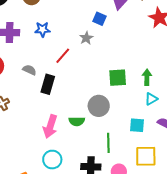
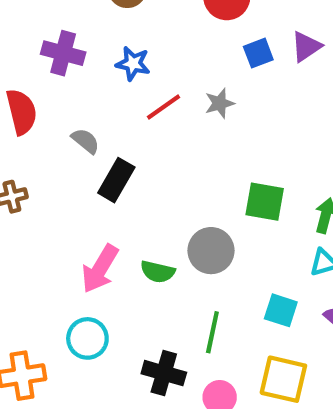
blue square: (100, 19) -> (258, 53), moved, turned 32
red line: (63, 56) -> (163, 107), moved

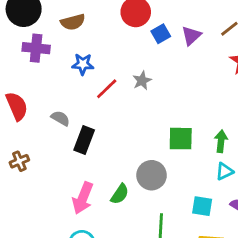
purple cross: (63, 53) -> (36, 48), moved
blue square: (258, 53) -> (161, 34), moved
green semicircle: (158, 272) -> (120, 194), turned -60

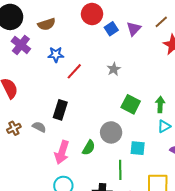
purple cross: (36, 48) -> (21, 45), turned 36
gray star: (142, 81) -> (114, 69), moved
gray semicircle: (60, 118) -> (39, 127), moved
green square: (181, 139) -> (131, 104), turned 30
cyan square: (202, 206) -> (138, 148), moved

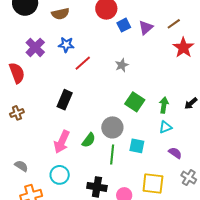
purple cross: (21, 45) -> (35, 47), moved
gray semicircle: (39, 127) -> (21, 166), moved
green line: (120, 170) -> (112, 155), moved

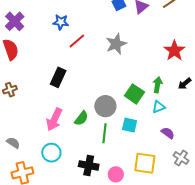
purple cross: (35, 47) -> (15, 21), moved
red star: (183, 48) -> (174, 51), moved
gray star: (122, 65) -> (116, 44), size x1.5
green square: (135, 102) -> (134, 94), moved

